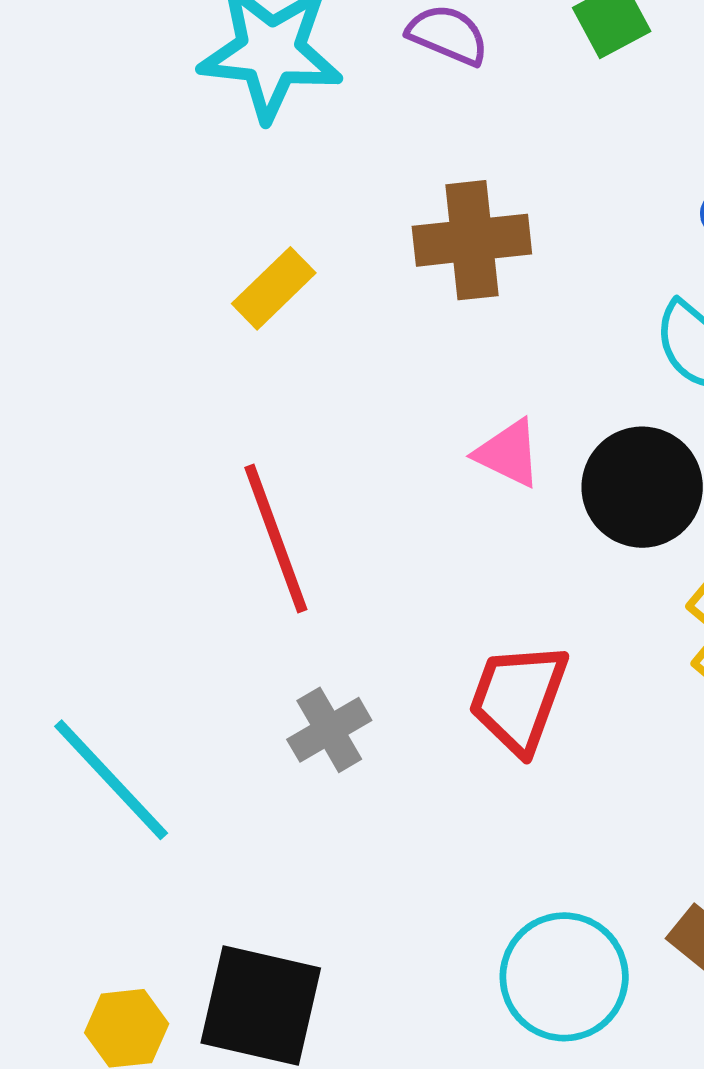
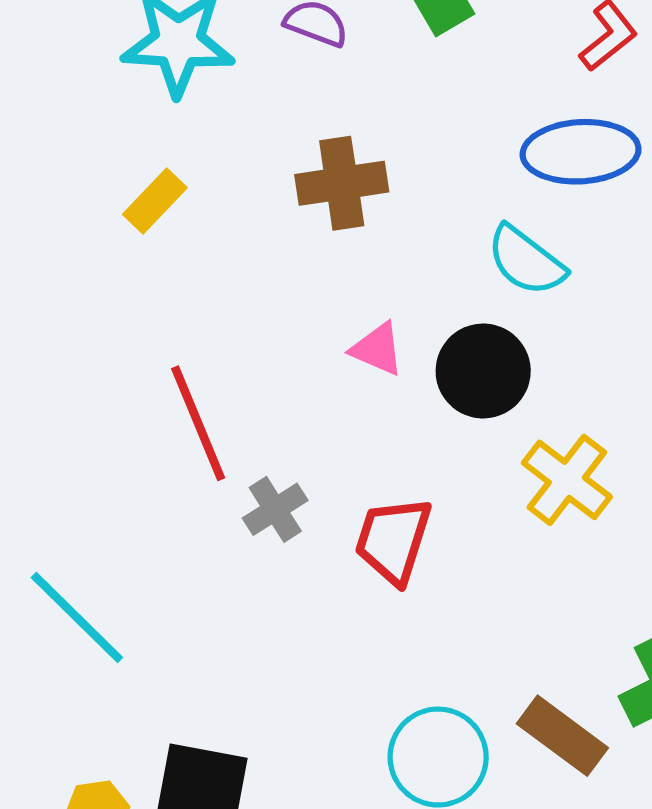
yellow rectangle: (274, 288) -> (155, 201), moved
gray cross: (329, 730) -> (275, 509), moved

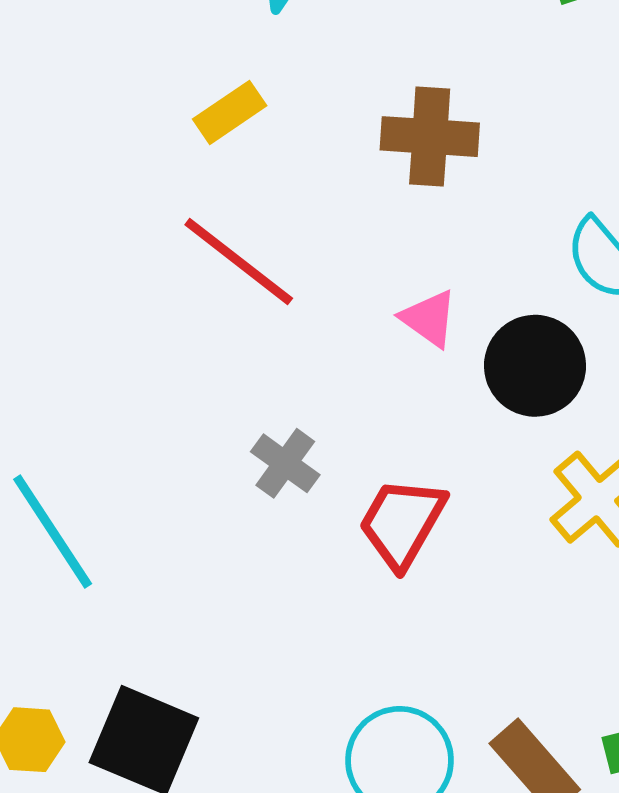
red line: (198, 423) -> (239, 261), moved, turned -42
gray cross: (275, 509) -> (285, 463), turned -34

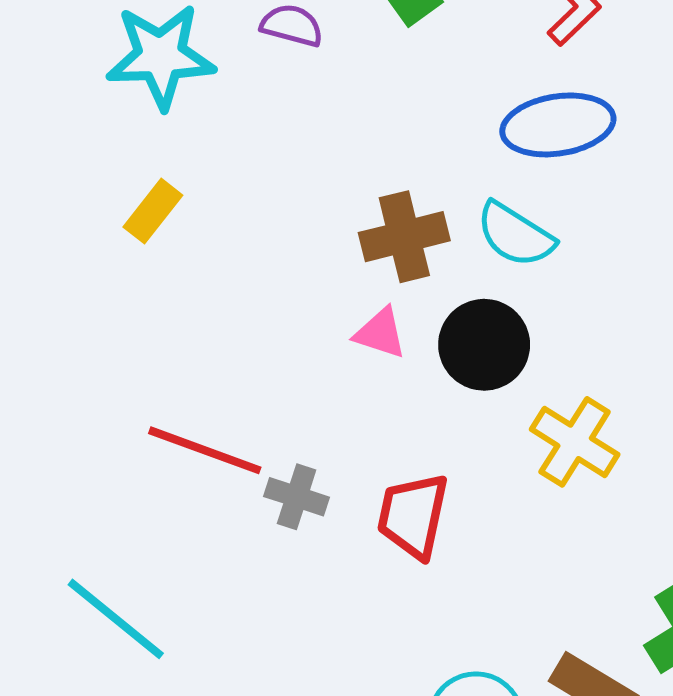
brown cross: (430, 137) -> (404, 237), moved
red line: (239, 261) -> (205, 450), moved

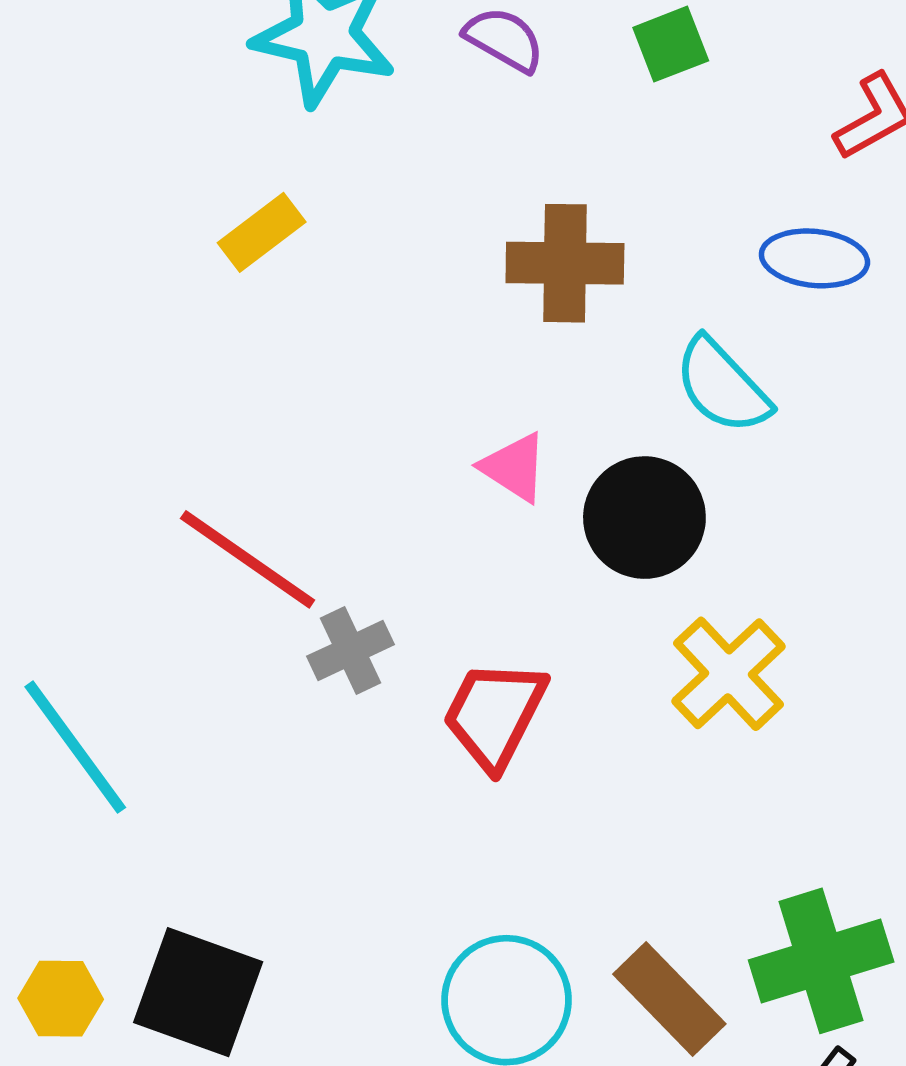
blue ellipse: (558, 125) -> (814, 258), size x0.7
brown cross: (404, 237) -> (565, 263), moved
gray cross: (297, 497) -> (350, 650), turned 32

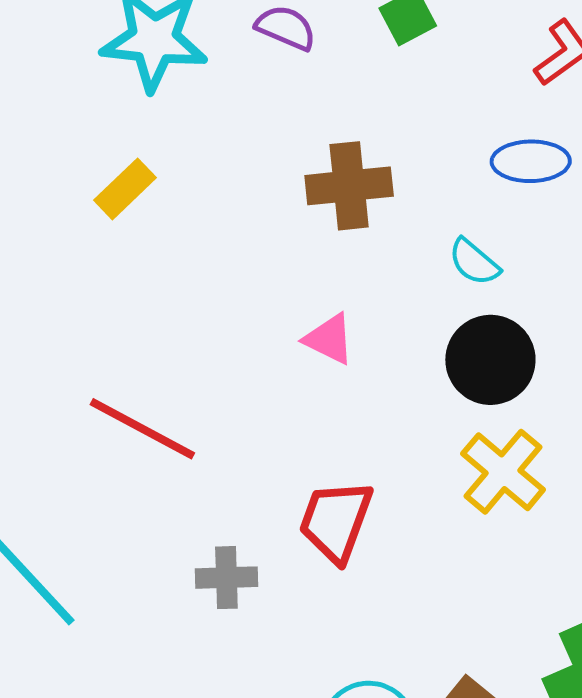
cyan semicircle: (722, 386) -> (474, 262), size x0.7
black circle: (644, 518) -> (490, 360), moved
gray cross: (350, 650) -> (226, 578), moved, turned 30

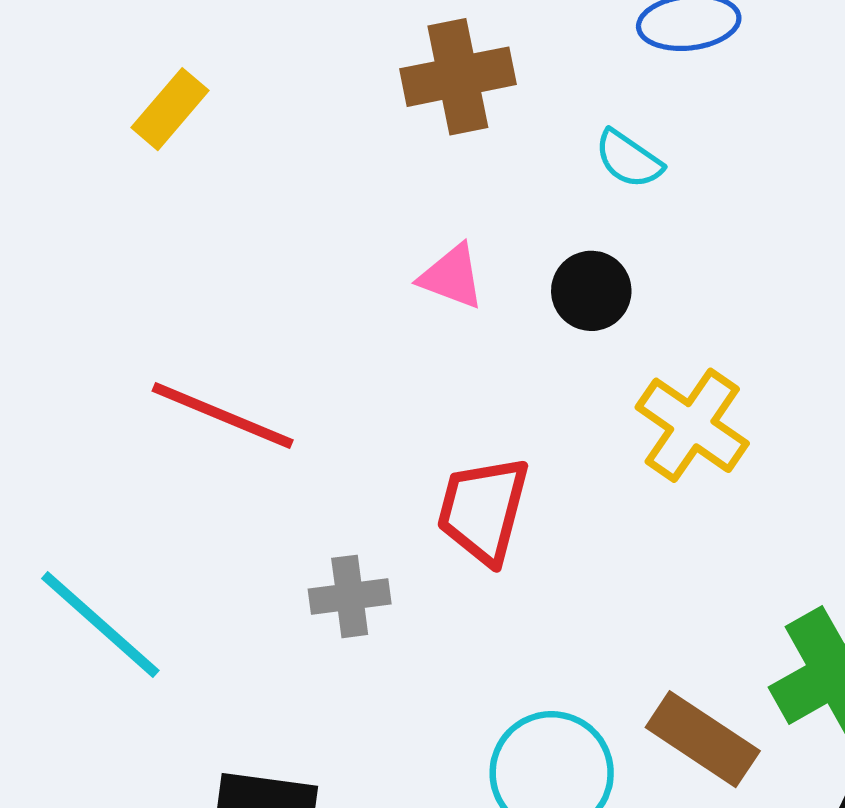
black circle: (490, 360) -> (591, 291), moved, size x0.7

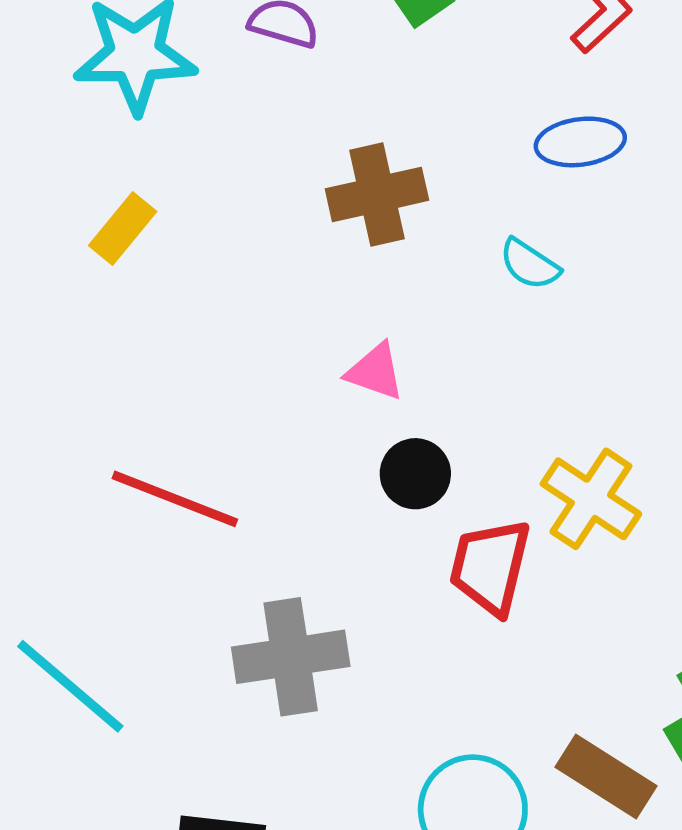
black circle: (591, 291) -> (415, 474), moved
red trapezoid: (483, 510) -> (490, 567), moved
gray cross: (350, 596) -> (291, 657), size x1.6

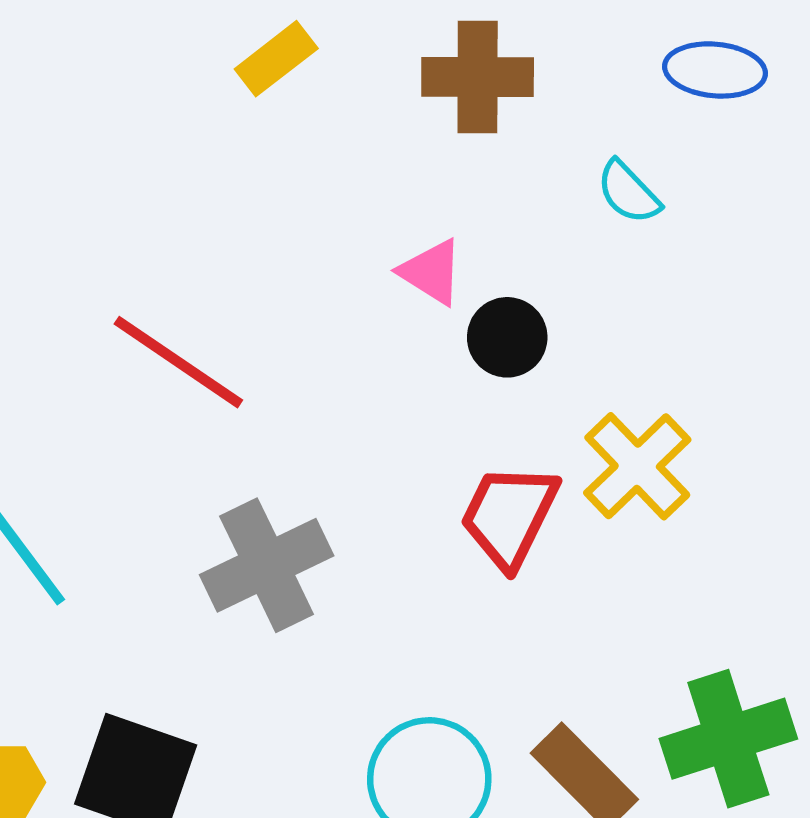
yellow rectangle: (123, 228) -> (276, 59), moved
black circle: (415, 474) -> (507, 337), moved
gray cross: (291, 657) -> (267, 565), turned -30

